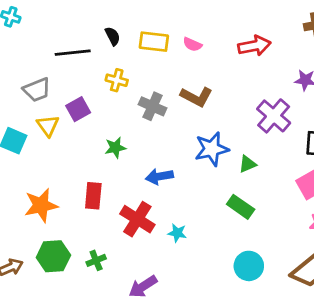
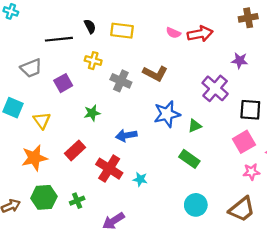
pink semicircle: (192, 44) -> (173, 33), moved
yellow triangle: (48, 126) -> (42, 120), moved
red rectangle: (93, 196) -> (75, 150), turned 42

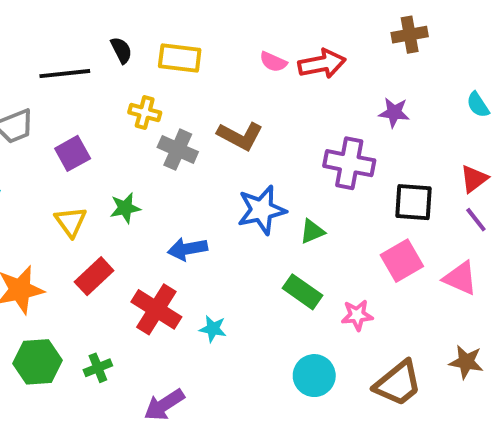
yellow cross: (93, 61) -> (145, 113), moved
purple cross: (215, 88) -> (349, 163), turned -30
yellow triangle: (42, 120) -> (71, 222), moved
pink star: (251, 172) -> (357, 315), moved

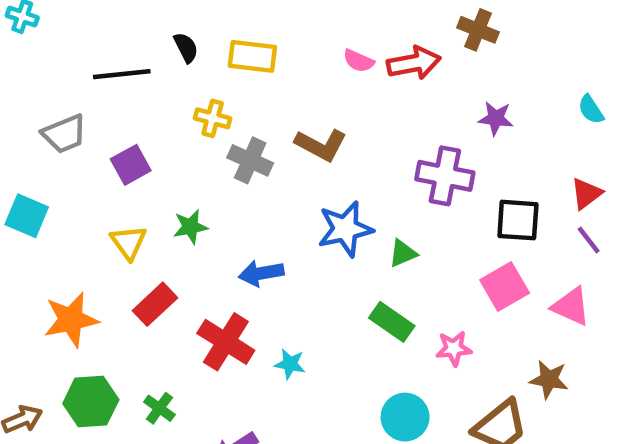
brown cross: (410, 35) -> (478, 30), moved, turned 32
brown star: (466, 362) -> (549, 379), moved
green cross: (98, 368) -> (159, 408), turned -32

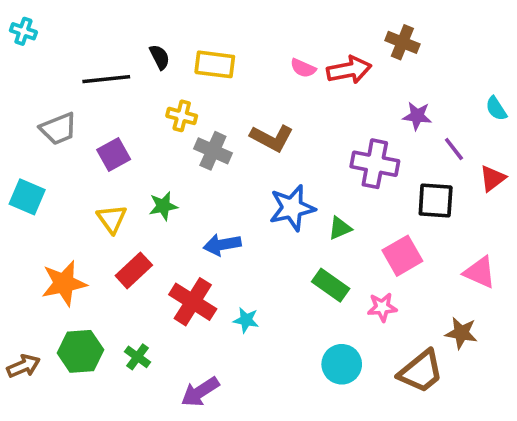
purple line: (589, 240) -> (454, 149), moved
pink square: (505, 287) -> (402, 256), moved

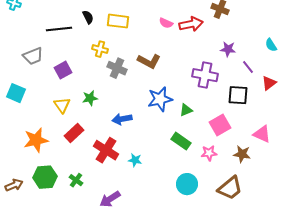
brown star: (461, 333) -> (242, 154), moved

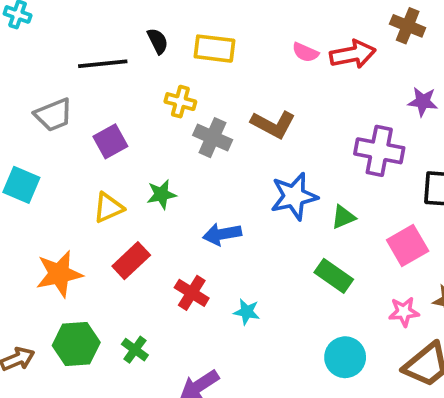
yellow triangle: (62, 105) -> (108, 208), turned 42
red cross: (106, 150) -> (192, 293), size x0.7
pink star: (209, 153) -> (404, 312), moved

